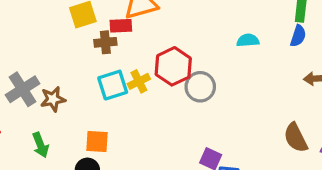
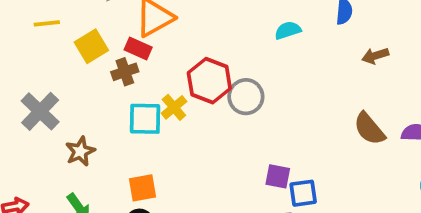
red rectangle: (121, 26) -> (138, 48), turned 40
cyan square: (113, 85) -> (145, 119), turned 32
gray cross: (23, 89) -> (40, 111), moved

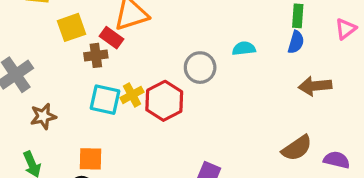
brown arrow: (375, 56) -> (315, 86), size x1.4
red hexagon: (209, 81) -> (164, 101), moved
gray circle: (246, 97) -> (200, 68), moved
brown semicircle: (369, 129) -> (297, 148), turned -96

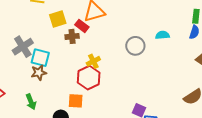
cyan square: (105, 100) -> (40, 58), moved
red hexagon: (164, 101) -> (89, 78), moved
orange square: (91, 159) -> (76, 101), moved

